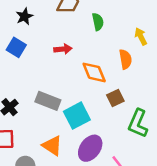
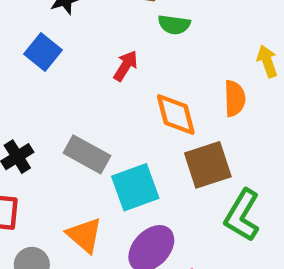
green semicircle: (98, 22) -> (174, 25), moved, turned 102
red arrow: (63, 49) -> (126, 66), turned -60
brown square: (115, 98) -> (208, 165), size x1.5

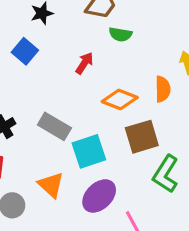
orange diamond: (176, 114) -> (120, 99), turned -56

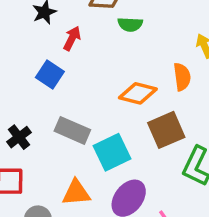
blue square: (25, 51) -> (50, 74), moved
red arrow: (84, 63) -> (72, 38), moved
orange triangle: (51, 185) -> (76, 193), turned -40

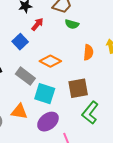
orange semicircle: (182, 77) -> (88, 52), moved
orange diamond: (138, 93) -> (50, 61), moved
cyan square: (112, 152) -> (45, 94), turned 30

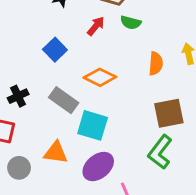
red arrow: (37, 24) -> (96, 26), moved
brown square: (78, 88) -> (169, 113), moved

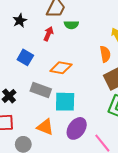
orange semicircle: (156, 64) -> (105, 54), moved
orange triangle: (56, 153) -> (45, 127), turned 30

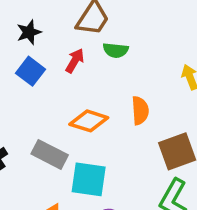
orange semicircle: (105, 54) -> (140, 111), moved
blue square: (25, 57) -> (31, 71), moved

